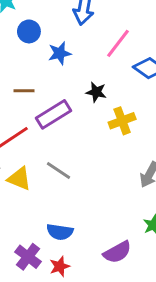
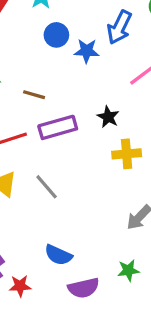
blue star: (60, 53) -> (87, 51), moved
blue semicircle: (60, 232) -> (58, 255), moved

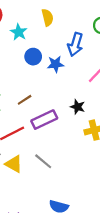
brown line: (34, 95) -> (25, 100), turned -40

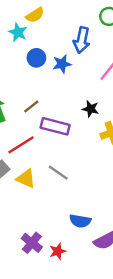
yellow semicircle: (47, 17) -> (35, 15), moved, turned 77
purple rectangle: (44, 120) -> (55, 126), turned 45

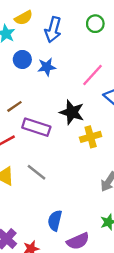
blue arrow: (82, 40) -> (53, 30), moved
black star: (91, 109) -> (72, 112), size x1.5
blue semicircle: (80, 221) -> (55, 221), turned 90

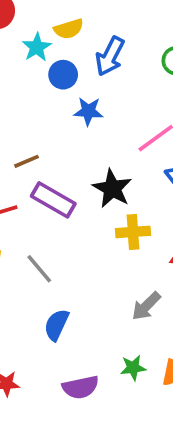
blue circle: (22, 59) -> (63, 75), moved
blue semicircle: (55, 221) -> (57, 325), moved

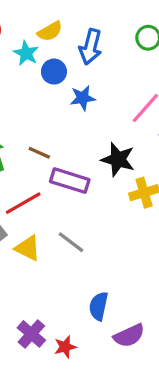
brown line: (26, 161) -> (39, 153), turned 60
blue semicircle: (57, 325) -> (99, 306), moved

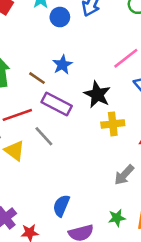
blue star: (83, 98) -> (62, 65), moved, turned -30
gray line: (71, 242) -> (44, 136), moved

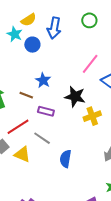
purple rectangle: (57, 104) -> (46, 111), size x0.7
blue semicircle: (61, 206) -> (66, 159), moved

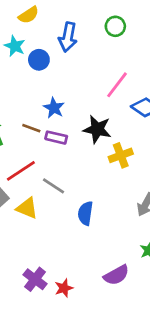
yellow semicircle: (29, 20) -> (29, 15), moved
purple rectangle: (46, 111) -> (56, 138), moved

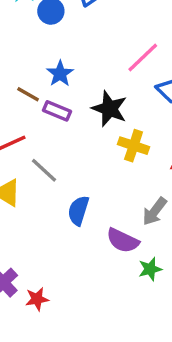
yellow cross: (121, 155) -> (134, 146), turned 30
purple semicircle: (116, 275) -> (123, 241), moved, turned 45

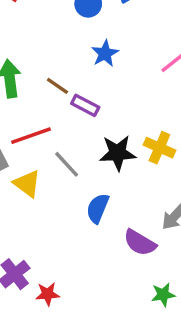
blue star: (60, 74) -> (105, 53), moved
black star: (109, 109) -> (118, 153), moved, turned -30
green star: (150, 269) -> (163, 295), moved

